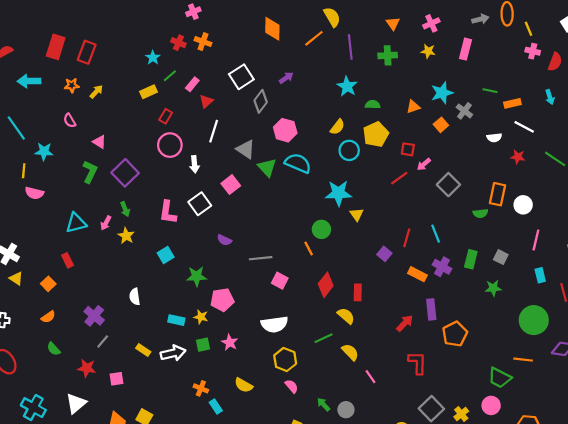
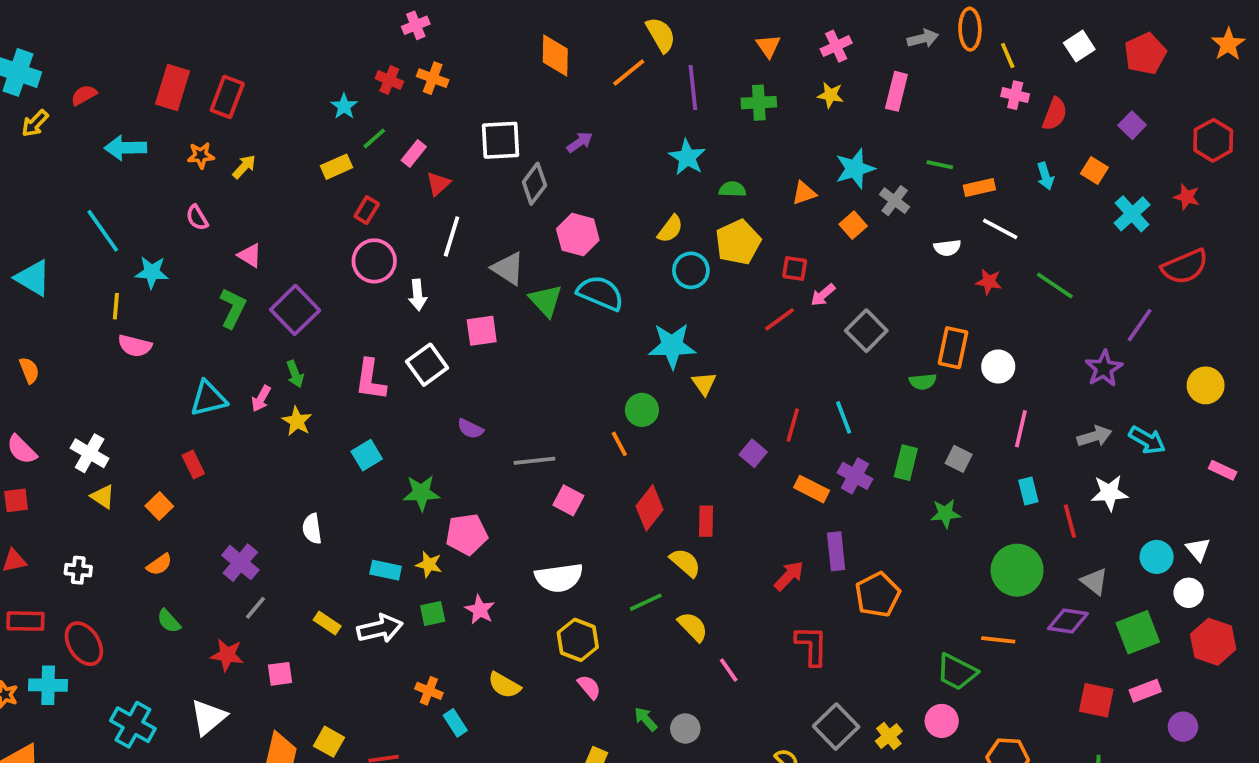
white square: (241, 77) -> (501, 140), turned 30
pink square: (231, 185) -> (482, 331), turned 30

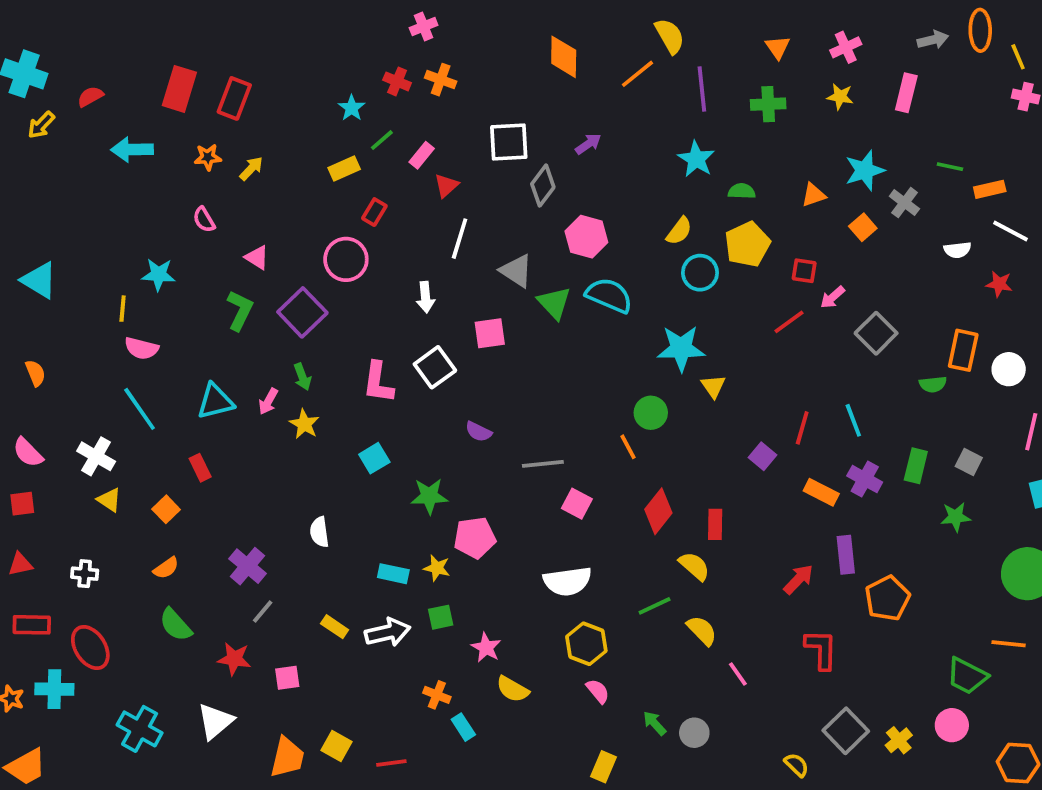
cyan line: (103, 231) -> (140, 409), moved
pink circle: (374, 261) -> (346, 259), moved
pink star: (480, 610) -> (486, 648), moved
green semicircle: (169, 621) -> (176, 625), size x1.4

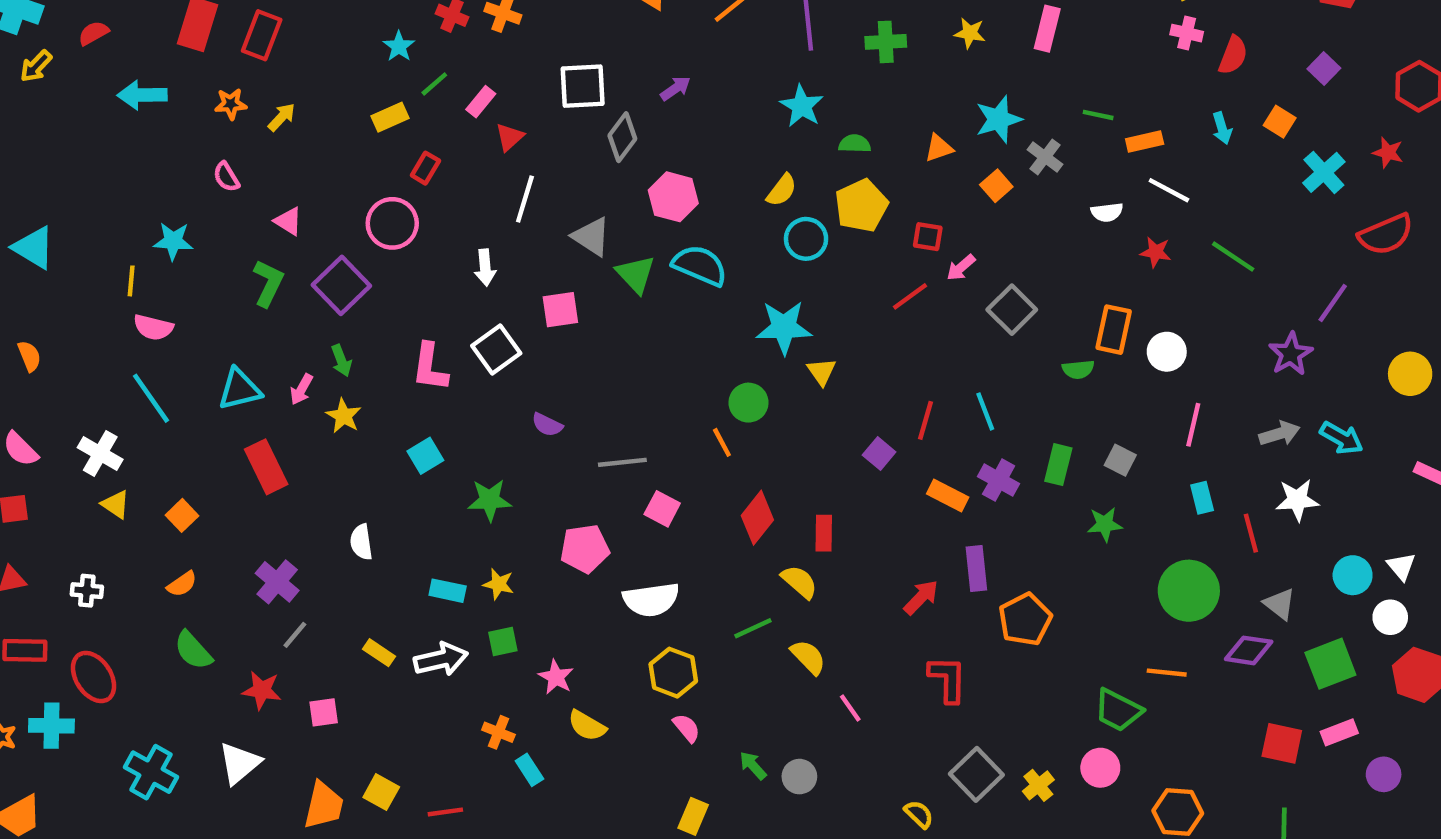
red rectangle: (200, 468) -> (266, 467), moved, size x1.6
pink pentagon: (475, 538) -> (585, 549), moved

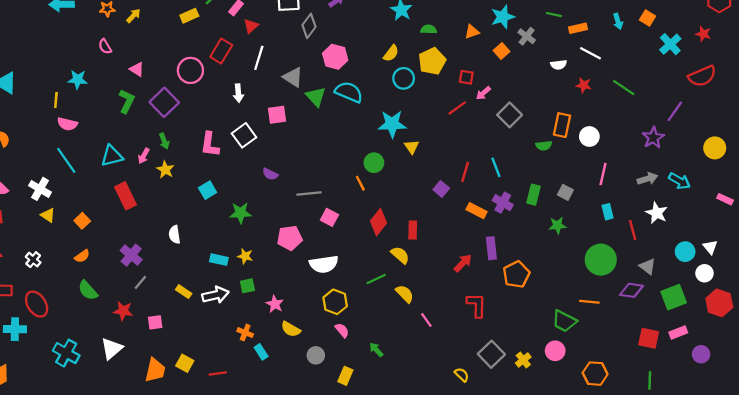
red rectangle: (425, 168) -> (221, 51), moved, size x1.5
white star: (1297, 500) -> (657, 213), turned 30
white cross: (87, 591) -> (33, 260), turned 35
gray circle: (799, 777) -> (316, 355), moved

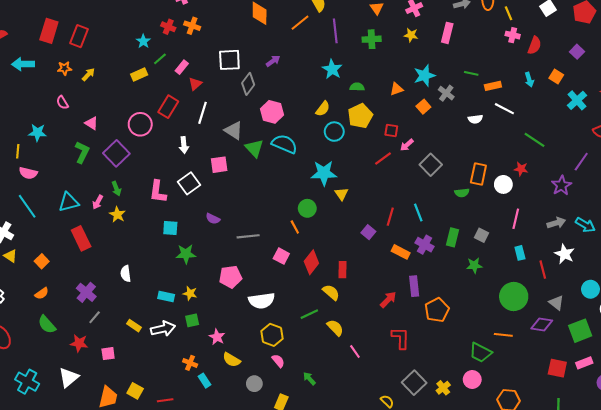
red star: (584, 85) -> (521, 169), moved
cyan square: (208, 190) -> (170, 228), moved, turned 35
pink square: (329, 217) -> (281, 256), moved

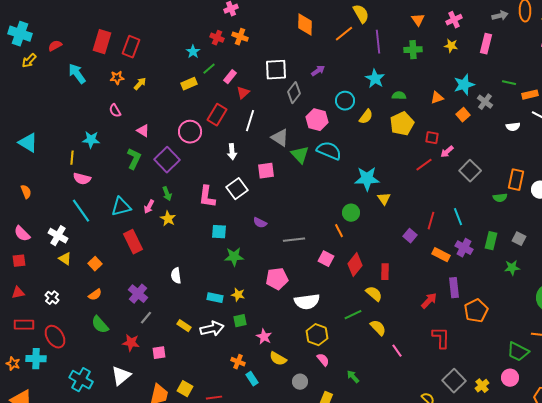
cyan arrow: (23, 64) -> (77, 74), turned 55
cyan circle: (334, 132) -> (345, 101), moved

